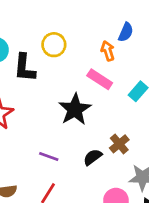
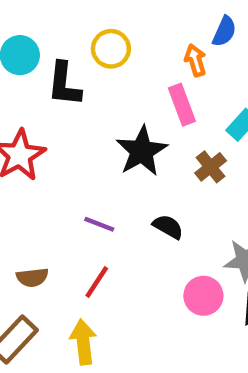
pink rectangle: (100, 79) -> (182, 105), turned 35
brown cross: (119, 144) -> (211, 167), moved
black semicircle: (93, 157) -> (168, 227), turned 66

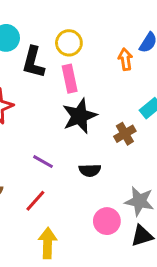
pink rectangle: (182, 105) -> (70, 79), moved
black semicircle: (168, 227) -> (90, 170), turned 140
yellow arrow: (83, 342) -> (48, 243), moved

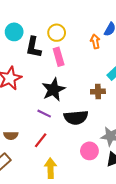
black star: (79, 116) -> (54, 90), moved
brown cross: (125, 134) -> (98, 91), turned 32
black semicircle: (90, 170) -> (76, 118), size x1.6

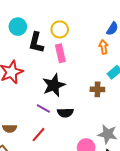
orange arrow: (95, 41) -> (104, 47), moved
black semicircle: (76, 118) -> (65, 113), moved, size x0.7

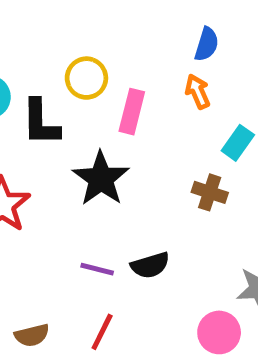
pink rectangle: (60, 53) -> (132, 112), moved, turned 42
black star: (54, 85) -> (101, 179), moved
brown cross: (97, 89) -> (210, 192), turned 32

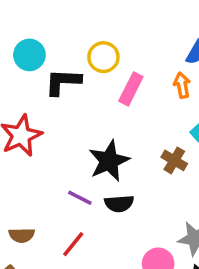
black L-shape: (41, 122) -> (63, 82), turned 81
black star: (101, 179) -> (109, 161), moved

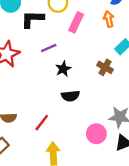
black star: (109, 161) -> (63, 69), size x0.6
purple line: (80, 198) -> (49, 48), moved, turned -49

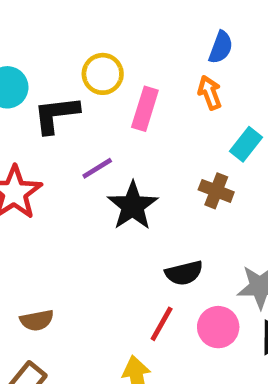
black star: (63, 69) -> (133, 206), size x1.5
black semicircle: (70, 96) -> (184, 273), moved
red line: (42, 123) -> (162, 324), moved

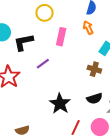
yellow circle: (103, 74) -> (45, 13), moved
black star: (133, 206) -> (60, 104), moved
black semicircle: (184, 273) -> (95, 98), moved

